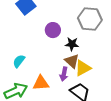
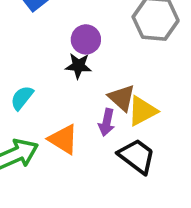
black star: (72, 44) -> (78, 66), moved
orange triangle: (41, 83) -> (63, 139), turned 36

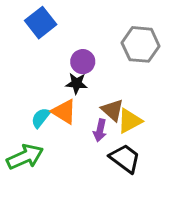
cyan semicircle: (22, 98) -> (41, 118), moved
orange triangle: (63, 139) -> (64, 112), moved

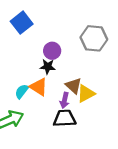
black trapezoid: (125, 158) -> (65, 118), moved, turned -40

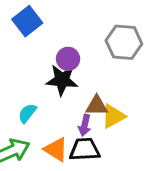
black star: (48, 67) -> (62, 80), size x1.5
brown triangle: (74, 86) -> (97, 106), turned -42
orange triangle: (39, 87) -> (56, 149), moved

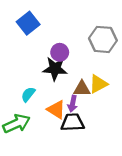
yellow triangle: (113, 116) -> (98, 84), moved
orange triangle: (56, 149) -> (56, 110), moved

